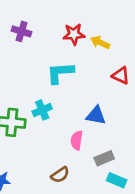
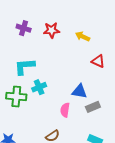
red star: (74, 34) -> (52, 30), moved
cyan L-shape: (60, 73) -> (25, 66), moved
gray rectangle: (104, 158) -> (93, 107), moved

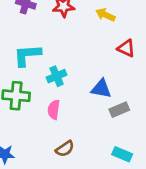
cyan cross: (39, 87) -> (57, 76), moved
pink semicircle: (65, 110) -> (54, 110), moved

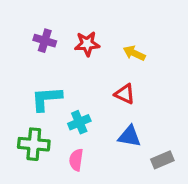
red triangle: (126, 48) -> (125, 94), moved
gray rectangle: (119, 110) -> (162, 160), moved

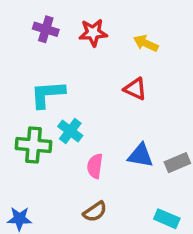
cyan cross: (79, 122) -> (70, 131), moved, turned -30
blue triangle: (129, 136) -> (140, 156), moved
pink semicircle: (76, 160) -> (95, 166), moved

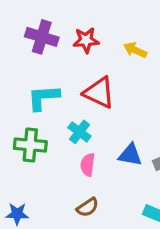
purple cross: (46, 29) -> (42, 37), size x1.4
red triangle: (135, 89) -> (99, 93), moved, size x1.5
cyan cross: (70, 131) -> (79, 132), moved

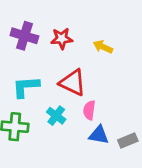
pink semicircle: (88, 165) -> (89, 110), moved

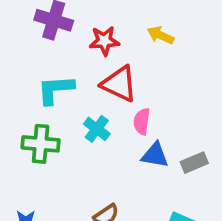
red star: (62, 39) -> (104, 41), moved

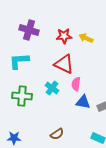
red star: (104, 41) -> (64, 36), moved
cyan L-shape: (56, 90) -> (19, 61), moved

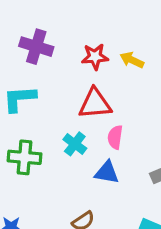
red triangle: (64, 64) -> (95, 104), turned -30
blue triangle: (83, 102) -> (107, 172), moved

